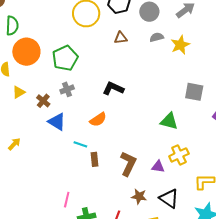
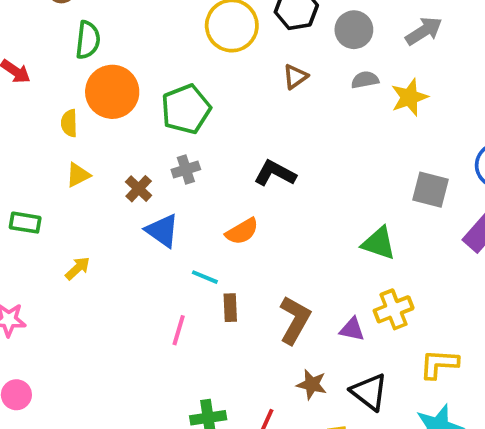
brown triangle: (121, 38) -> (295, 77), turned -32
yellow triangle: (19, 92) -> (78, 175), moved
pink line: (67, 200) -> (179, 330), moved

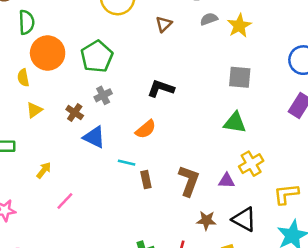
gray square: (431, 190) -> (240, 77), moved
pink line: (179, 330) -> (65, 201), moved, turned 36

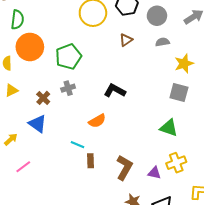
yellow star: (239, 26) -> (184, 64), moved
blue triangle: (94, 137) -> (37, 124), moved

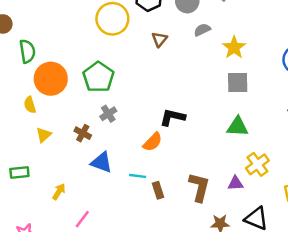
black L-shape: (115, 91) -> (172, 117), moved
blue triangle: (37, 124) -> (101, 162), moved

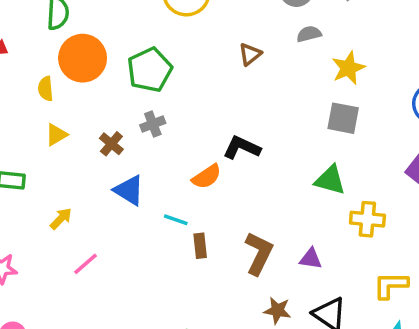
brown triangle: (159, 39) -> (250, 54), moved
yellow cross: (257, 164) -> (367, 219), moved, turned 30

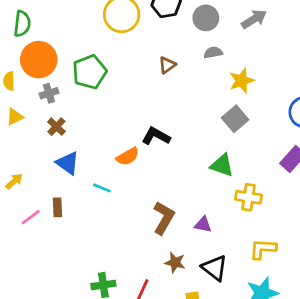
gray square: (343, 118) -> (235, 119), turned 35
gray cross: (153, 124) -> (49, 93), moved
brown rectangle: (200, 246) -> (57, 207), moved

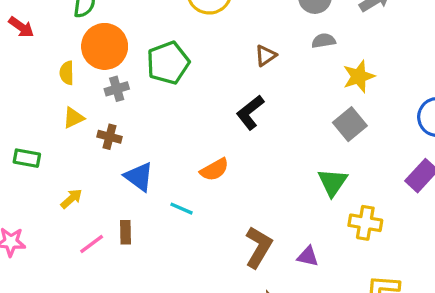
brown cross: (56, 127) -> (109, 137), moved, turned -30
black L-shape: (156, 136) -> (250, 112), moved, turned -68
green triangle: (222, 165) -> (333, 182), turned 45

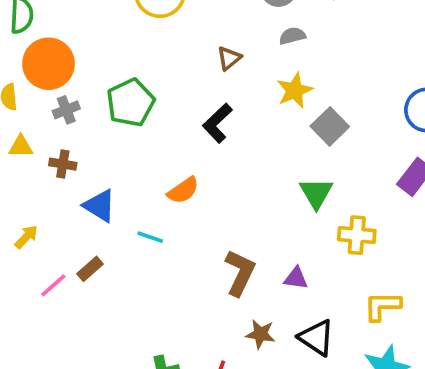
green pentagon: (168, 63) -> (131, 103), moved
yellow star: (359, 76) -> (295, 90), moved
yellow triangle: (73, 118) -> (21, 146), turned 30
brown rectangle: (125, 232) -> (90, 269), turned 55

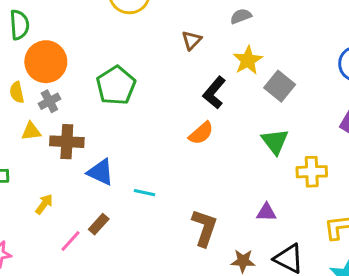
gray cross: (66, 110) -> (49, 101), moved
black L-shape: (217, 123) -> (214, 93), moved
brown cross: (63, 164) -> (67, 142), size x1.5
orange semicircle: (183, 190) -> (201, 133), moved
brown L-shape: (240, 273) -> (205, 228), moved

